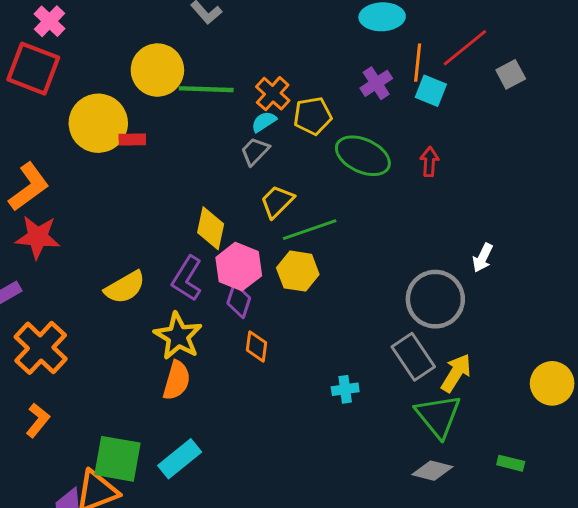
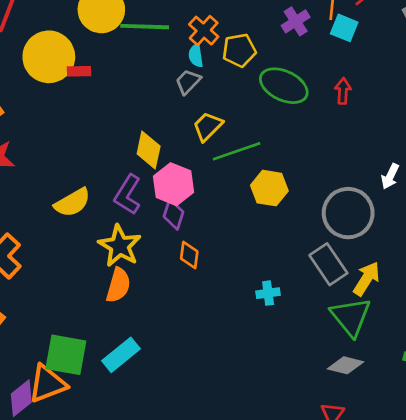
cyan semicircle: (264, 122) -> (196, 55), turned -65
yellow hexagon: (298, 271) -> (269, 188), moved

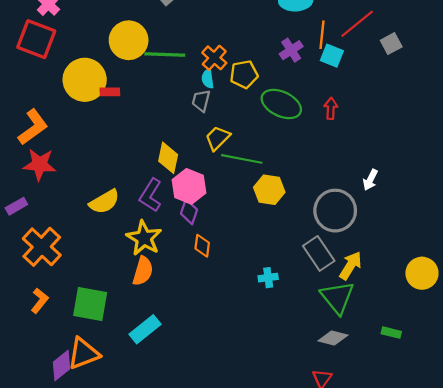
gray trapezoid: (188, 82) -> (201, 101), turned -30
green line: (237, 151) -> (242, 159), turned 30
green square: (66, 355) -> (90, 304), moved

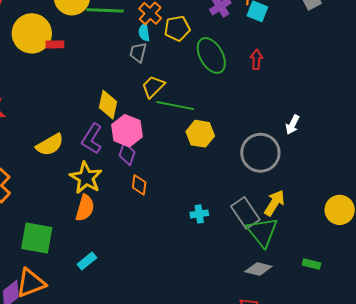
green ellipse: (281, 104) -> (211, 55), turned 36
gray rectangle: (319, 253) -> (245, 213), moved
cyan rectangle: (145, 329) -> (87, 261), size x0.7

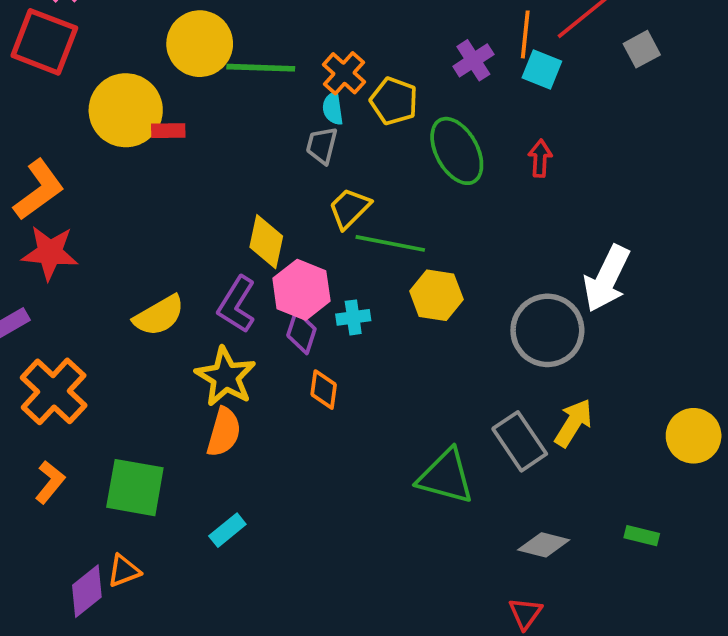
yellow pentagon: (177, 28) -> (394, 101), turned 30
white arrow: (292, 125) -> (607, 279), size x1.8
cyan cross: (199, 214) -> (353, 317), moved
green triangle: (262, 232) -> (446, 476), moved, turned -36
orange triangle: (31, 283) -> (124, 571), size x0.6

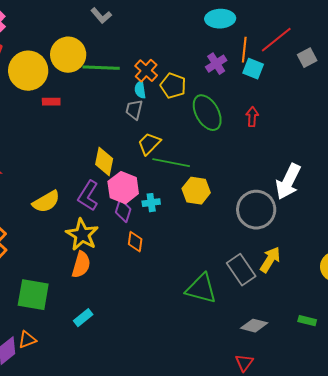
yellow circle: (126, 110) -> (28, 71), moved

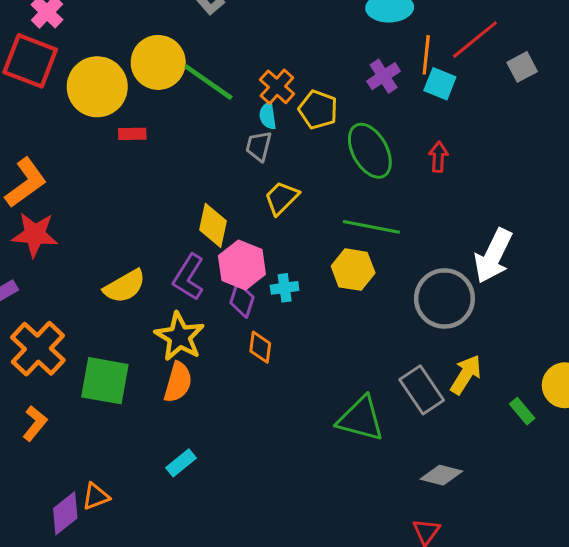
green line: (101, 68) -> (208, 82), turned 33
green line: (171, 163) -> (371, 227), moved
green square: (33, 295) -> (105, 381), moved
green rectangle: (307, 321) -> (522, 411), moved, turned 36

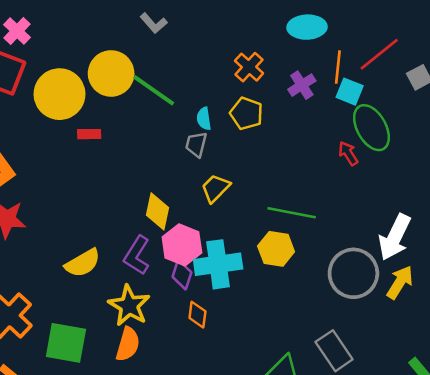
orange cross: (277, 87) -> (249, 67), moved
green ellipse: (370, 151) -> (371, 128), moved
red arrow: (438, 157) -> (348, 153), turned -35
cyan cross: (285, 288) -> (218, 264), size x2.0
yellow arrow: (466, 375) -> (400, 282), moved

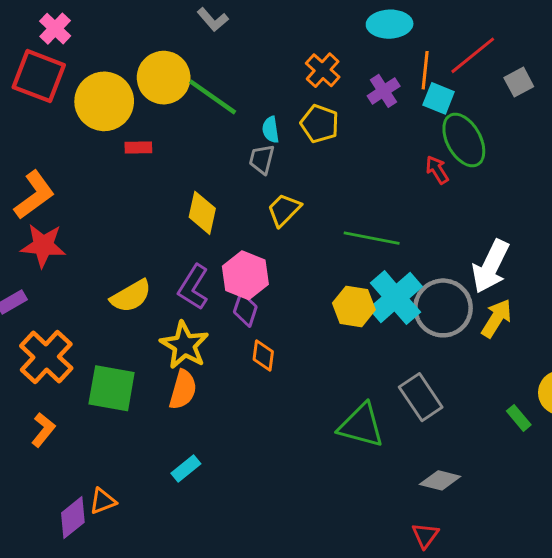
yellow diamond: (157, 211) -> (202, 213), moved
yellow hexagon: (276, 249) -> (354, 306), moved
cyan cross: (218, 264) -> (395, 298), moved, turned -33

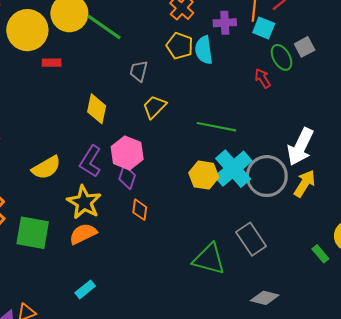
gray square: (519, 82) -> (305, 47), moved
purple cross: (384, 91) -> (225, 23), turned 30
cyan semicircle: (271, 130) -> (204, 50), moved, size x1.5
green ellipse: (464, 140) -> (282, 57), size x0.7
orange semicircle: (183, 390) -> (83, 234), turned -132

